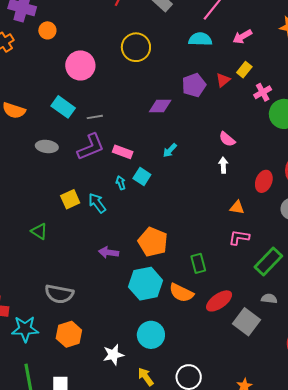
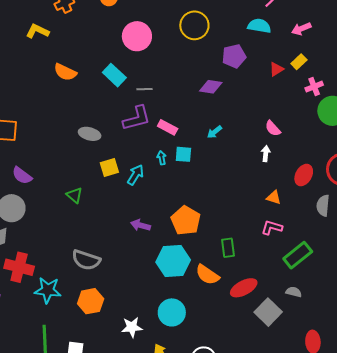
purple pentagon: (194, 85) -> (234, 56), moved
gray ellipse: (47, 146) -> (90, 134), moved
cyan square: (142, 176) -> (183, 154), turned -36
cyan arrow: (97, 203) -> (136, 175), turned 60

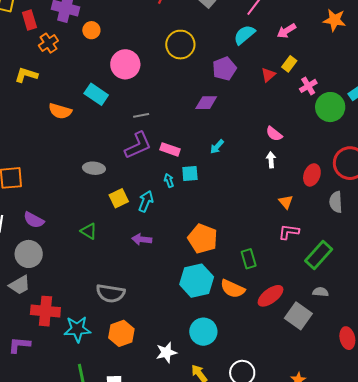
cyan semicircle: (259, 26) -> (244, 35), turned -40
cyan rectangle: (114, 75) -> (96, 94), moved
orange triangle: (274, 197) -> (286, 202), turned 42
purple arrow: (140, 225) -> (142, 239), moved

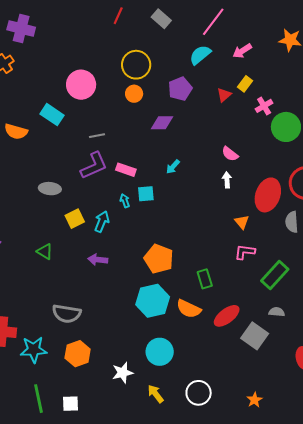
orange circle: (91, 30) -> (134, 94), moved
red ellipse: (312, 175) -> (268, 195), size x1.5

